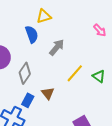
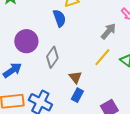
gray arrow: (57, 47) -> (108, 31), moved
blue rectangle: (28, 100) -> (77, 95), moved

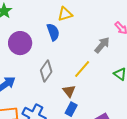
purple circle: (26, 41) -> (20, 43), moved
yellow line: (102, 57) -> (82, 69), moved

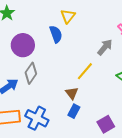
yellow triangle: (65, 14) -> (68, 16), turned -35
gray diamond: (46, 71) -> (31, 73), moved

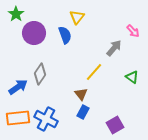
purple circle: (23, 45) -> (34, 33), moved

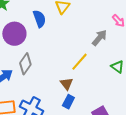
purple circle: (34, 33) -> (14, 34), moved
blue semicircle: (65, 35) -> (39, 19), moved

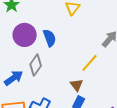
blue semicircle: (39, 19) -> (50, 38), moved

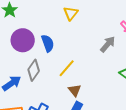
yellow line: (90, 63) -> (67, 68), moved

